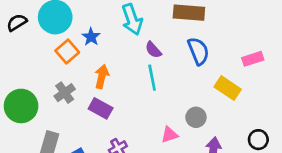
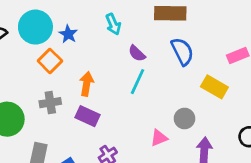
cyan arrow: (132, 19) -> (113, 24), size x0.7
blue star: (91, 37) -> (68, 34), moved
cyan line: (152, 78) -> (137, 82), turned 40
gray cross: (65, 93) -> (50, 103), turned 30

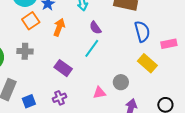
blue semicircle: (182, 51) -> (142, 31), moved
orange arrow: (87, 84) -> (59, 27), moved
purple rectangle: (88, 116) -> (63, 68), moved

